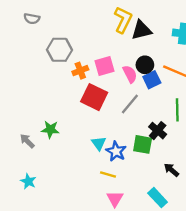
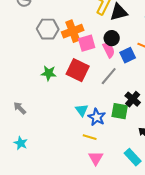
black circle: (145, 65) -> (112, 38), moved
orange cross: (80, 71) -> (73, 31), moved, size x1.5
green star: (50, 129) -> (49, 73), moved

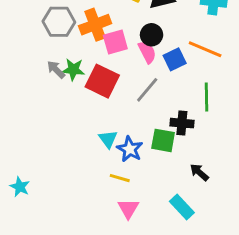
green star: (49, 73) -> (73, 70), moved
black cross: (133, 99) -> (182, 123), turned -35
gray arrow: (20, 108) -> (56, 70), moved

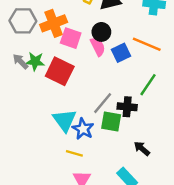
pink square: (115, 42) -> (71, 38), turned 35
gray line: (147, 90) -> (103, 103), moved
green line: (207, 97) -> (148, 85), turned 35
cyan triangle: (108, 139) -> (65, 120), size x1.5

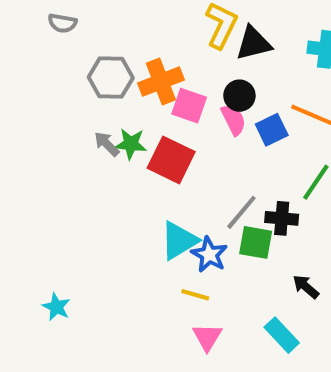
cyan triangle: (65, 120) -> (179, 240), turned 35

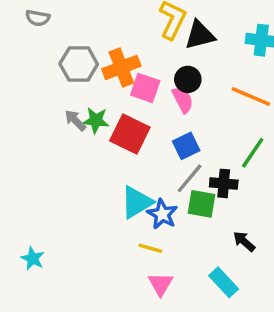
blue square: (272, 130) -> (186, 146), moved

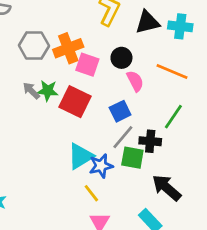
black triangle: (200, 35) -> (147, 22), moved
pink semicircle: (183, 100) -> (135, 81), moved
blue star: (162, 214) -> (101, 166), turned 30
black arrow: (244, 241) -> (167, 188), size x1.6
yellow line: (150, 248) -> (91, 193), turned 36

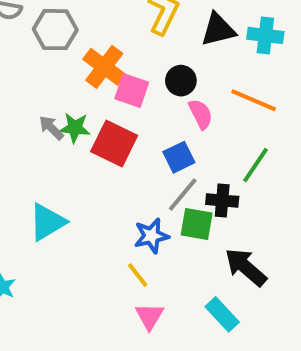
gray hexagon: (34, 46) -> (55, 30), moved
orange cross: (68, 48) -> (104, 67), turned -32
cyan triangle: (80, 156) -> (47, 222), moved

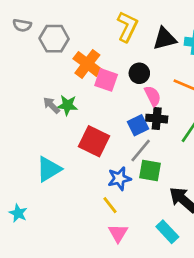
red square: (114, 143) -> (94, 141), moved
black cross: (222, 200) -> (157, 119), moved

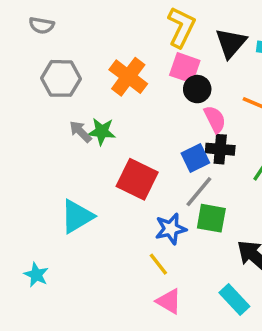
gray hexagon: (54, 39) -> (61, 78), moved
black triangle: (165, 39) -> (231, 43), turned -35
pink square: (106, 80) -> (185, 68), moved
pink triangle: (118, 233) -> (169, 301), turned -30

